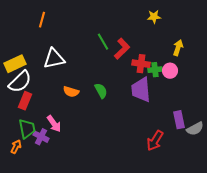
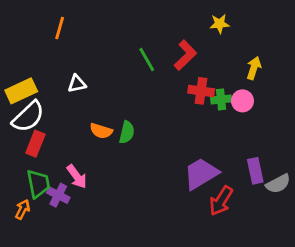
red L-shape: (122, 49) -> (185, 55), moved
white triangle: (54, 59) -> (77, 84), size x0.6
purple trapezoid: (141, 90) -> (201, 174), moved, turned 64
green semicircle: (101, 91) -> (127, 132), moved, turned 42

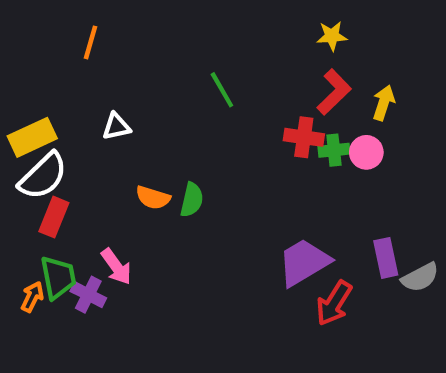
red L-shape: (185, 55) -> (334, 92), moved
orange arrow: (23, 209) -> (32, 297), moved

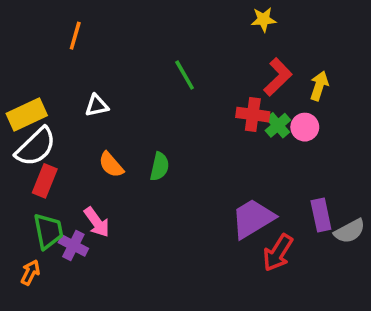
yellow star: (332, 36) -> (264, 19), moved
green cross: (334, 150) -> (278, 125), turned -35
orange semicircle: (153, 198) -> (111, 165), moved, turned 32
orange arrow: (32, 297) -> (30, 272), moved

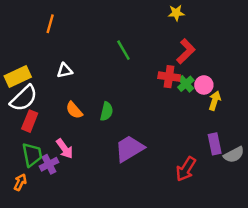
yellow arrow: (319, 86) -> (215, 101), moved
purple trapezoid: (253, 219) -> (129, 149), moved
purple cross: (73, 245) -> (49, 164), turned 36

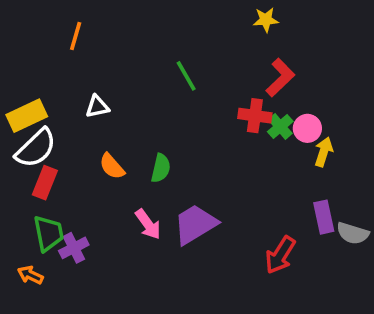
pink arrow: (65, 149) -> (148, 224), moved
gray semicircle: (234, 155) -> (353, 233), turned 45
orange arrow: (20, 182) -> (30, 275), turned -91

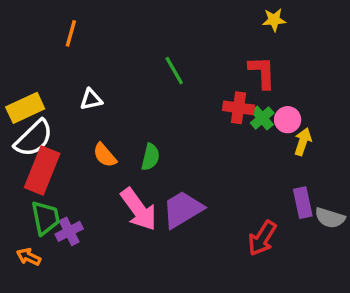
yellow star: (266, 20) -> (274, 20), moved
red L-shape: (280, 78) -> (262, 72), turned -48
red rectangle: (45, 183) -> (42, 170), size x1.5
pink arrow: (148, 224) -> (139, 209), size x1.5

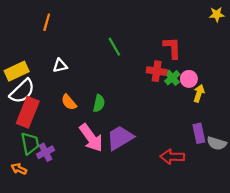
yellow star: (274, 20) -> (217, 14), moved
red arrow: (262, 238) -> (172, 157), turned 60

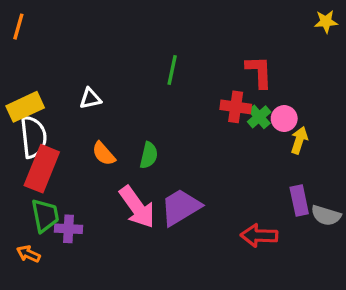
orange line: (47, 22) -> (18, 27), moved
green line: (114, 47) -> (172, 70), turned 42
white semicircle: (22, 91) -> (33, 137), turned -52
purple cross: (46, 152) -> (69, 229), turned 30

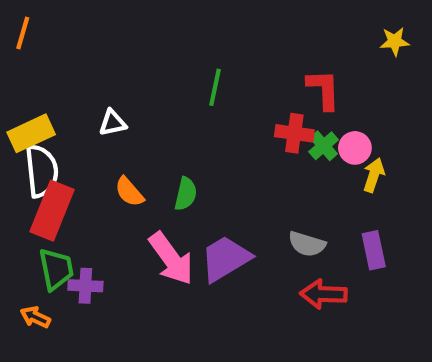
yellow star: (326, 22) -> (395, 41), moved
gray semicircle: (326, 215) -> (307, 244), moved

